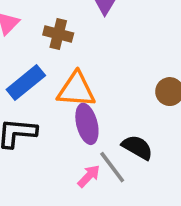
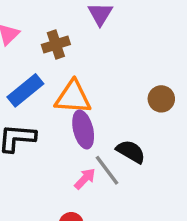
brown cross: (58, 34) -> (56, 45), turned -32

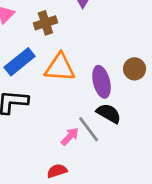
purple ellipse: (83, 129) -> (101, 82), moved

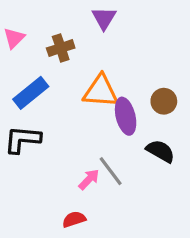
orange triangle: (60, 67) -> (101, 91), moved
black semicircle: (109, 113) -> (160, 151), moved

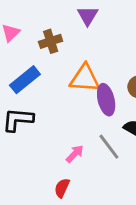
gray line: (111, 171) -> (109, 147), moved
red semicircle: (74, 219) -> (62, 188), turned -48

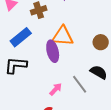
purple ellipse: (106, 100) -> (53, 51), moved

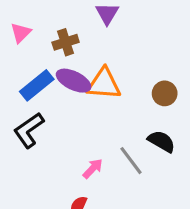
purple ellipse: (53, 51) -> (74, 81), moved, turned -50
black L-shape: (16, 65) -> (29, 130), turned -40

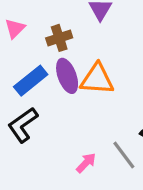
purple ellipse: (74, 81) -> (67, 76), turned 44

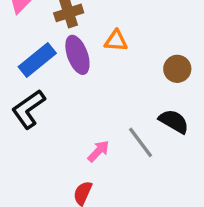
orange triangle: (97, 79) -> (116, 41), moved, size x0.6

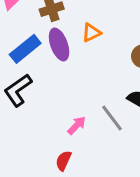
orange triangle: (116, 41) -> (91, 33), turned -30

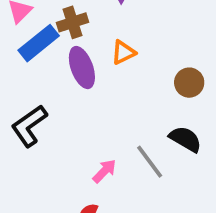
blue rectangle: (25, 49) -> (39, 43), moved

